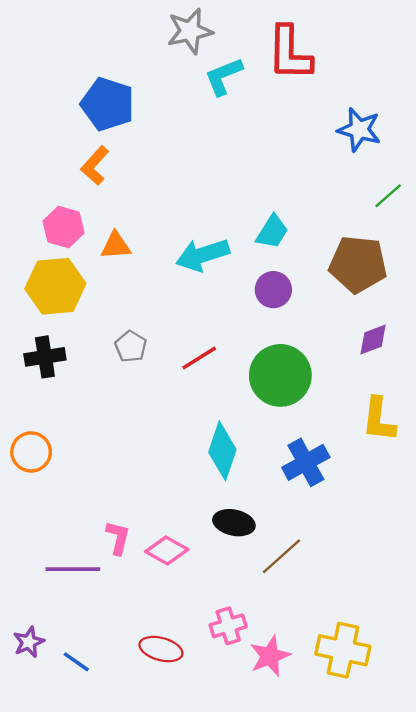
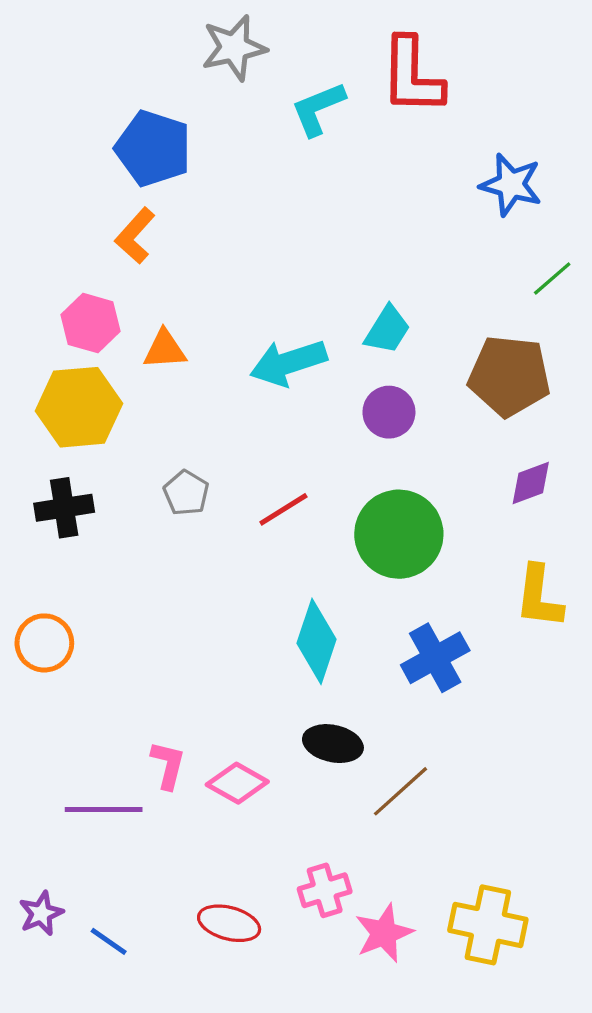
gray star: (190, 31) -> (234, 48), moved

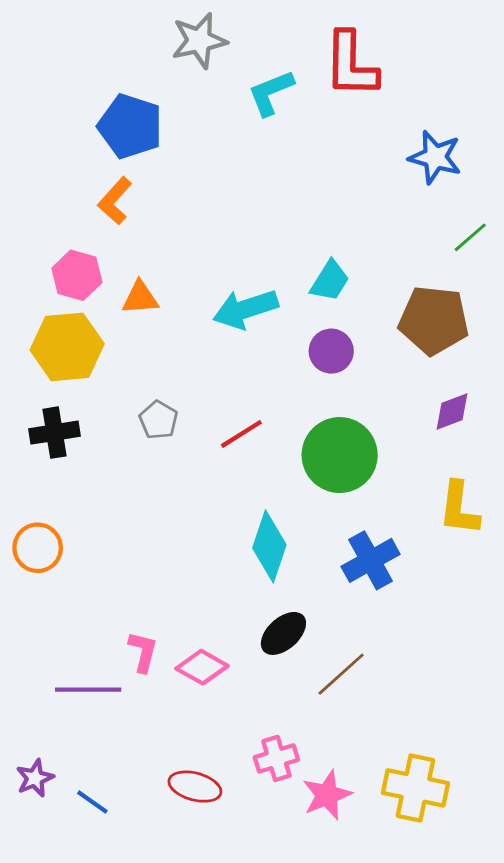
black ellipse: (333, 744) -> (283, 633), turned -54

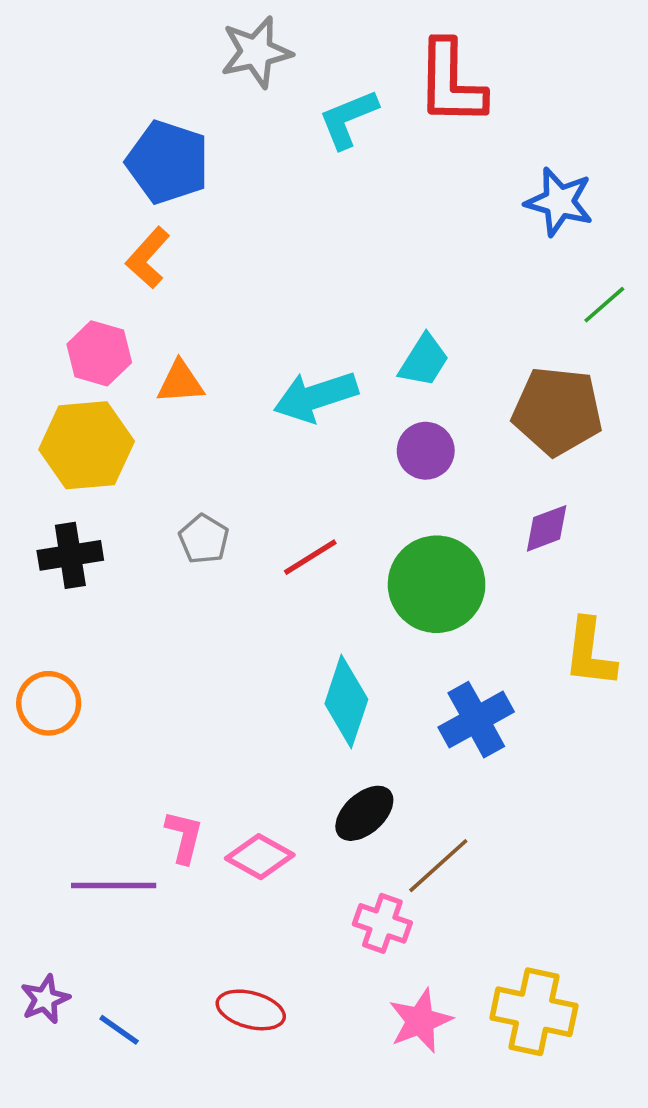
purple diamond: (452, 411) -> (547, 528), moved
pink cross: (276, 758) -> (382, 923), moved, turned 36

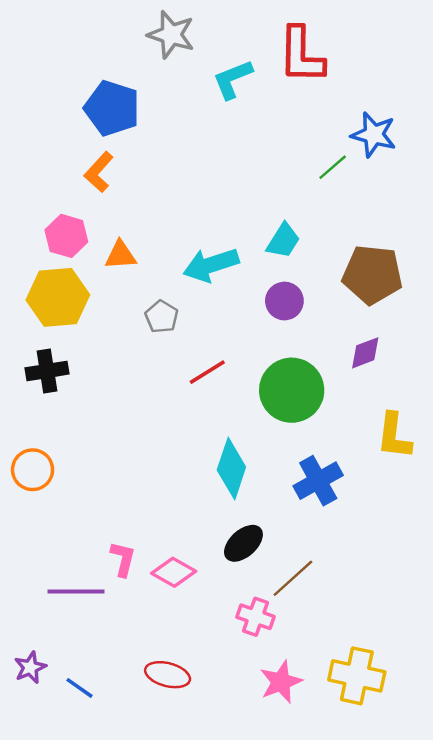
gray star: (256, 52) -> (171, 35), turned 30
green line: (604, 305) -> (333, 167), moved
gray pentagon: (204, 539) -> (162, 317), moved

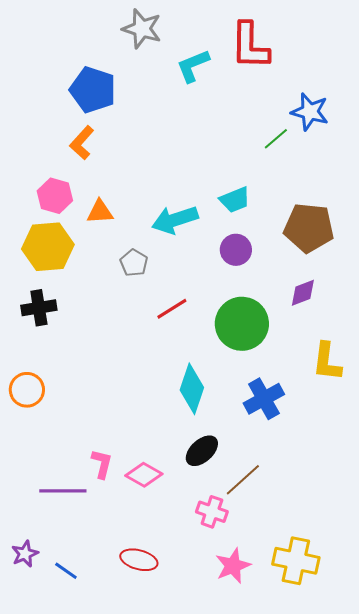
cyan trapezoid: (283, 241) -> (235, 200), turned 36

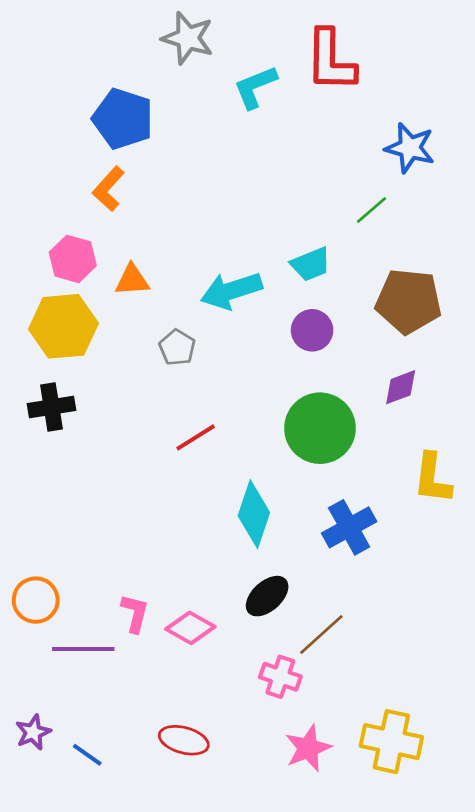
green line: (276, 139) -> (372, 210), moved
red line: (172, 309) -> (196, 437), moved
orange circle: (27, 390) -> (36, 600), moved

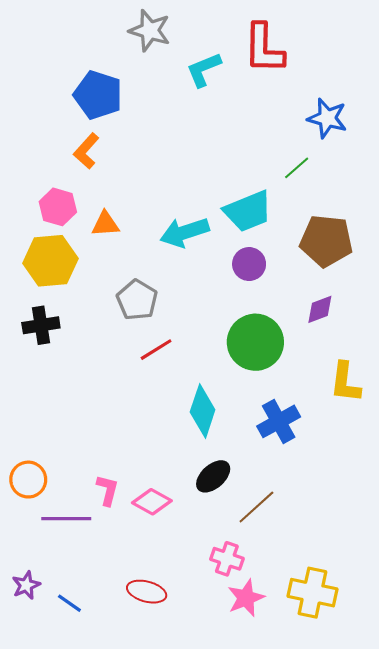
cyan trapezoid: (311, 264) -> (248, 211), size x1.5
gray pentagon: (177, 348) -> (137, 300), moved, size x1.4
pink cross: (280, 677) -> (227, 559), moved

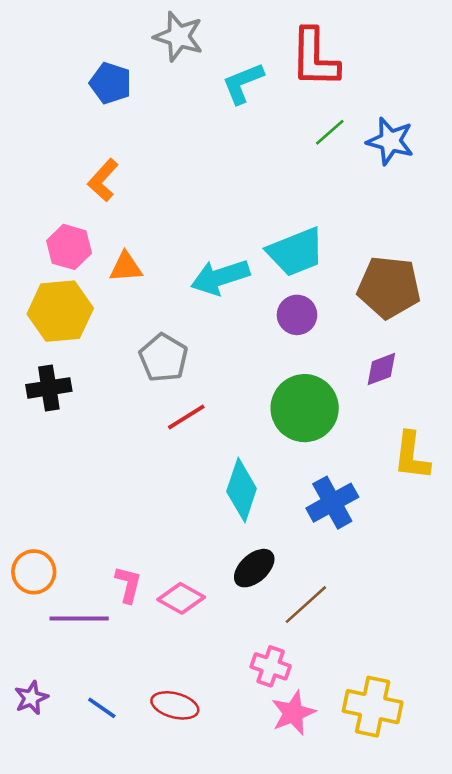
blue pentagon: (98, 95) -> (111, 83), moved, size x0.7
green line: (297, 168) -> (330, 132), moved
blue line: (69, 603) -> (102, 708), moved

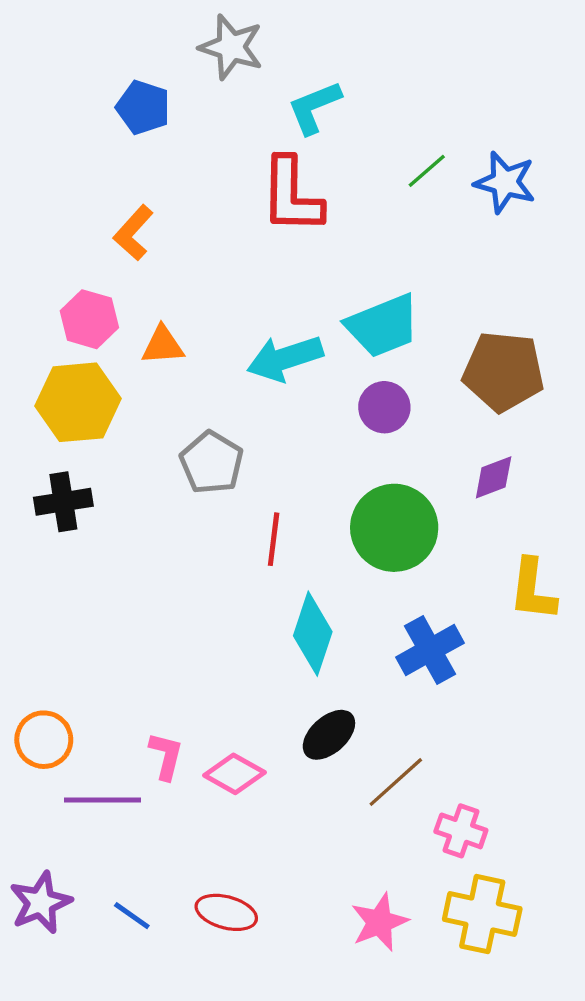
red L-shape: (315, 58) -> (291, 195), moved
red line: (186, 417) -> (274, 539), moved, turned -51
pink cross: (271, 666) -> (461, 831), moved
purple star: (31, 698) -> (41, 903), size x1.4

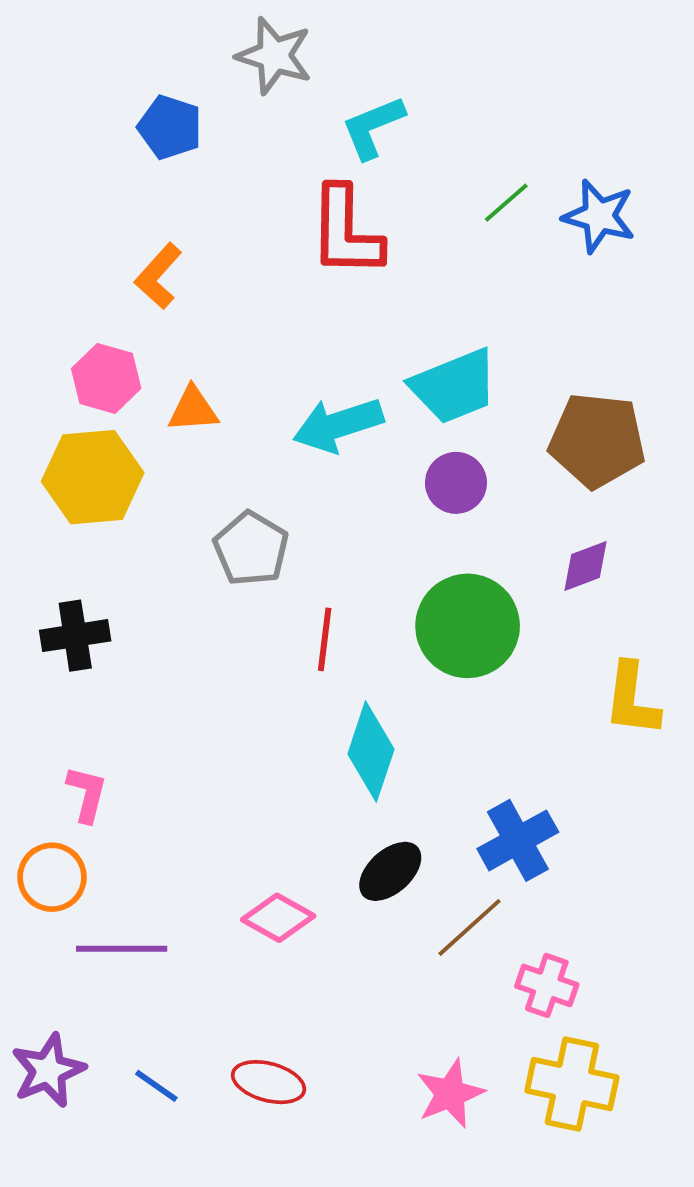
black cross: (63, 502) -> (75, 636), moved
blue cross: (430, 650) -> (518, 840), moved
pink L-shape: (166, 756) -> (87, 794), moved

